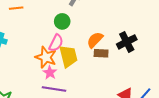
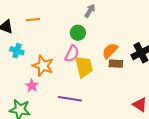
orange star: (46, 57) -> (43, 66), moved
pink star: (50, 73) -> (32, 86), moved

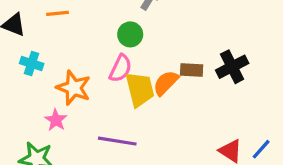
orange semicircle: (110, 51) -> (166, 83), moved
brown rectangle: (116, 64) -> (192, 70), moved

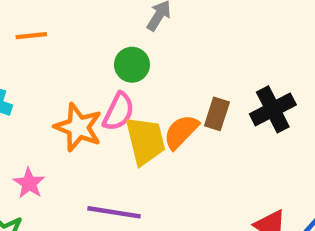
brown rectangle: (192, 70) -> (217, 114), turned -75
orange star: (74, 88) -> (78, 127), moved

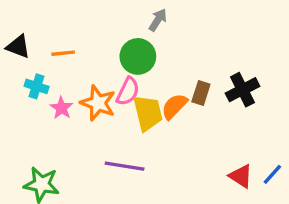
orange line: (31, 36) -> (63, 53), moved
green circle: (132, 65) -> (138, 56), size x1.4
pink star: (29, 183) -> (61, 108), moved

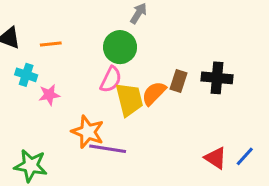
black cross: (242, 90) -> (217, 78), turned 32
orange star: (98, 103) -> (88, 132), moved
pink star: (61, 108) -> (49, 95), turned 30

